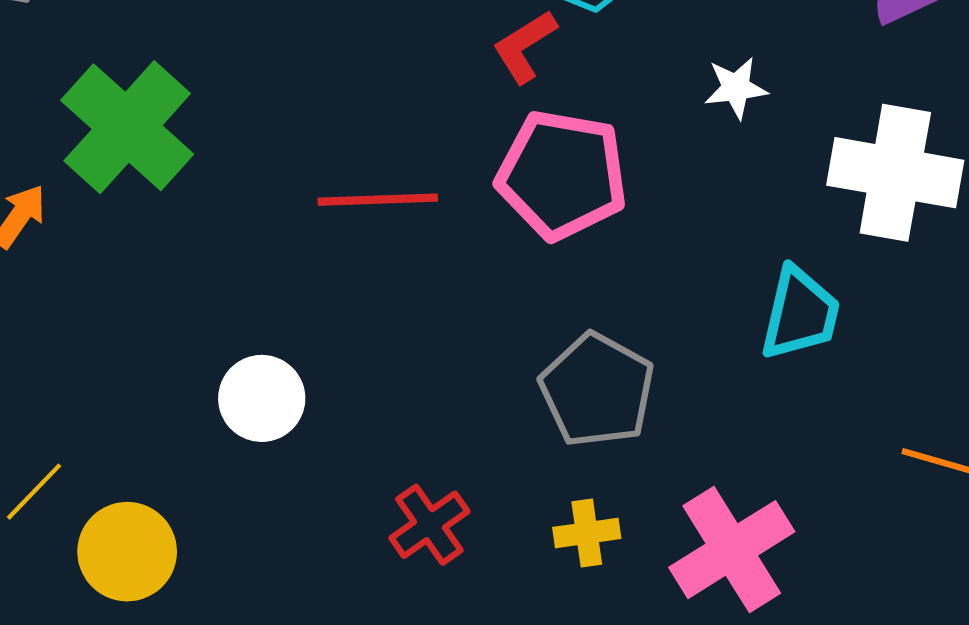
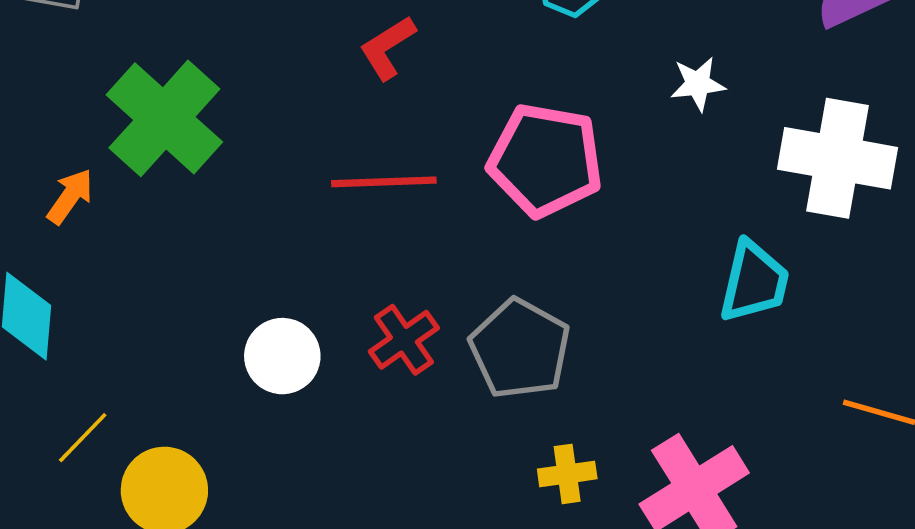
red L-shape: (525, 46) -> (388, 48), moved
gray pentagon: (597, 390) -> (520, 349), moved
red cross: (429, 525) -> (404, 340), moved

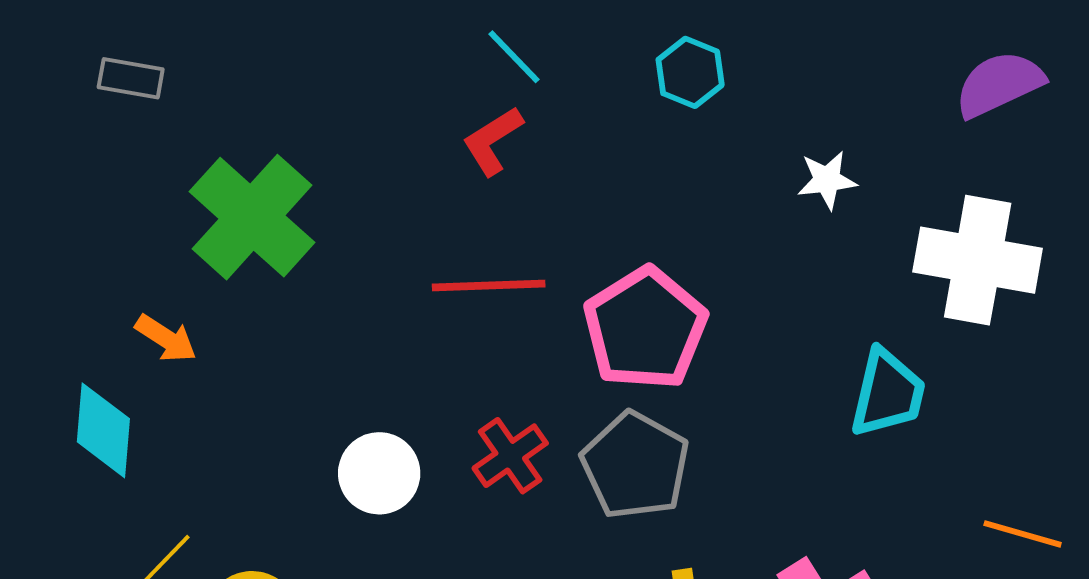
pink pentagon: (545, 160) -> (645, 329), moved, turned 30
orange arrow: (70, 196) -> (166, 338), moved, turned 88

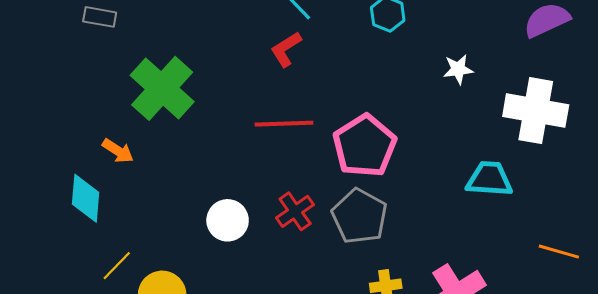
cyan trapezoid: (888, 393) -> (489, 179), turned -99

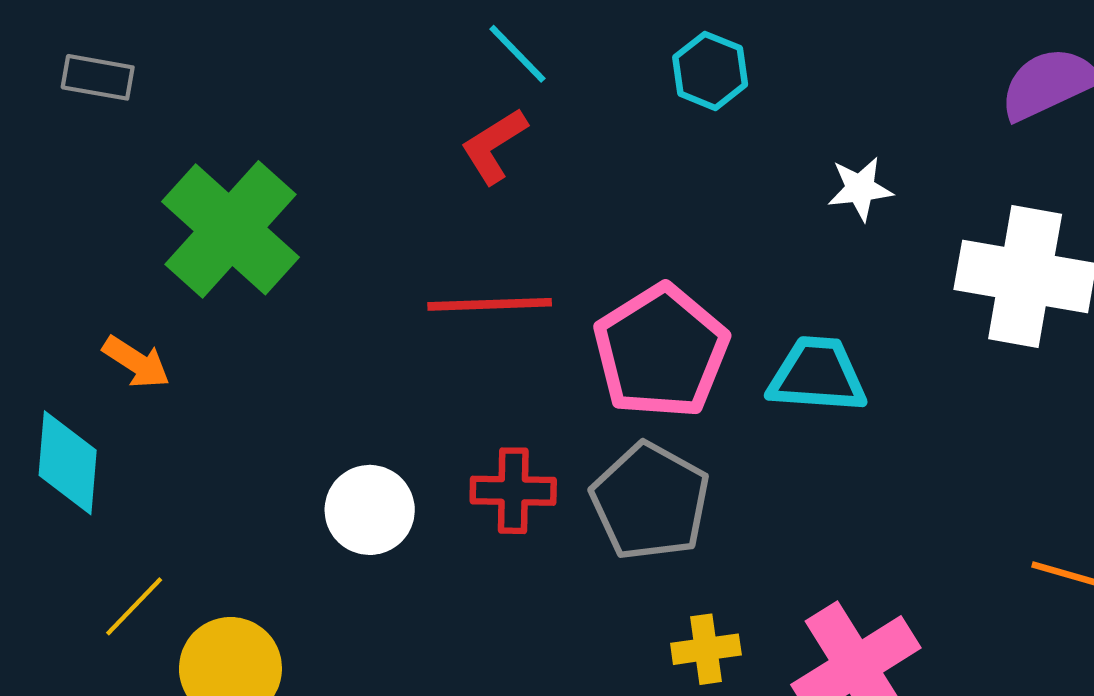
cyan trapezoid: (489, 179) -> (817, 375), moved
red cross: (295, 211) -> (513, 491), turned 36

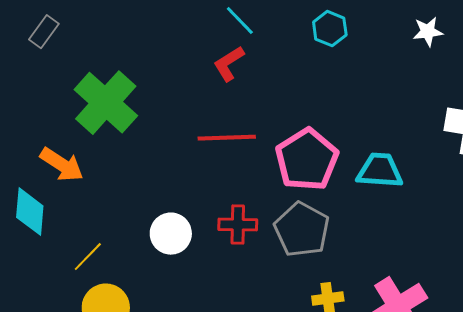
gray rectangle: (98, 77) -> (44, 32), turned -64
white star: (860, 189) -> (428, 32), moved
orange arrow: (136, 362) -> (62, 165), size x1.4
yellow line: (134, 606) -> (88, 257), moved

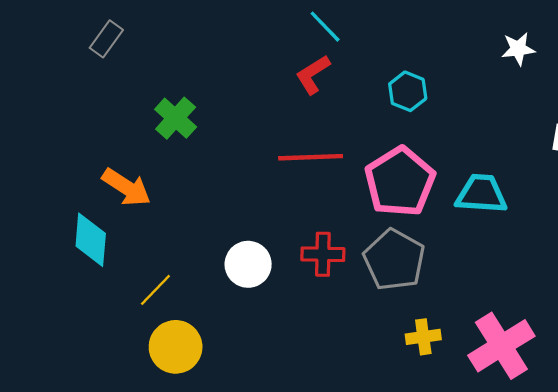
cyan hexagon: (330, 29) -> (408, 91), moved
white star: (428, 32) -> (518, 49), moved
green cross: (106, 103) -> (176, 118), size x0.6

